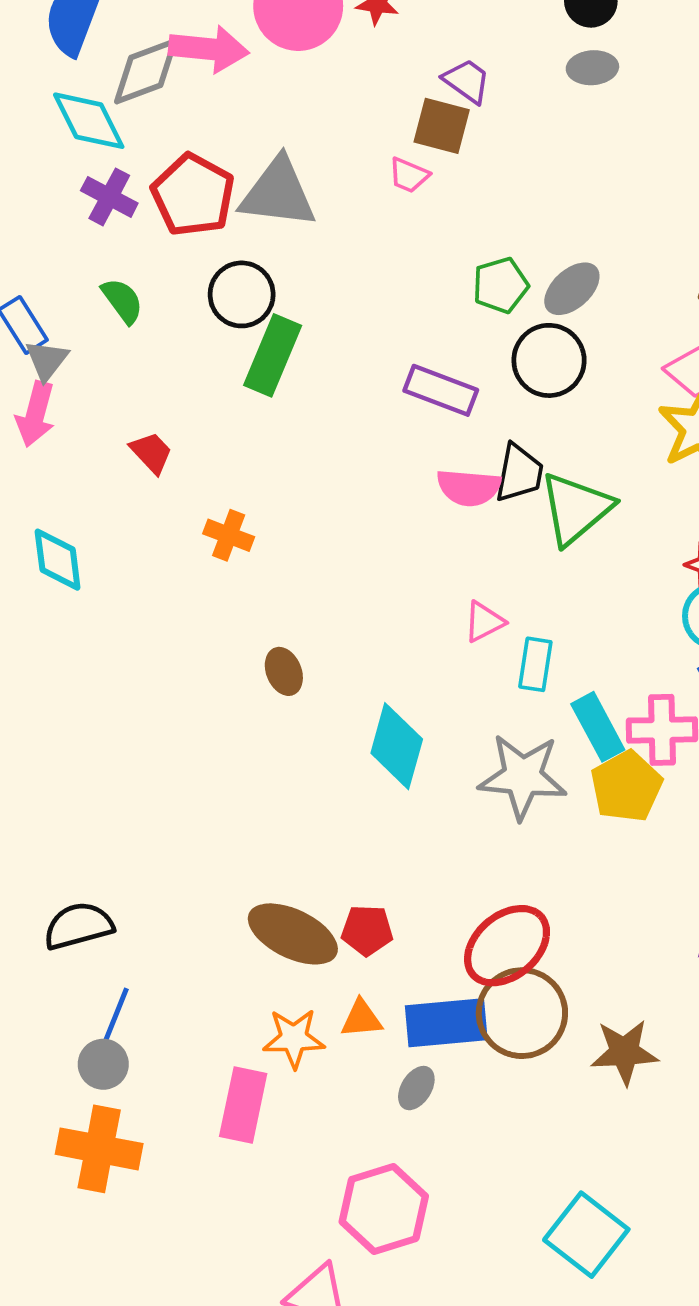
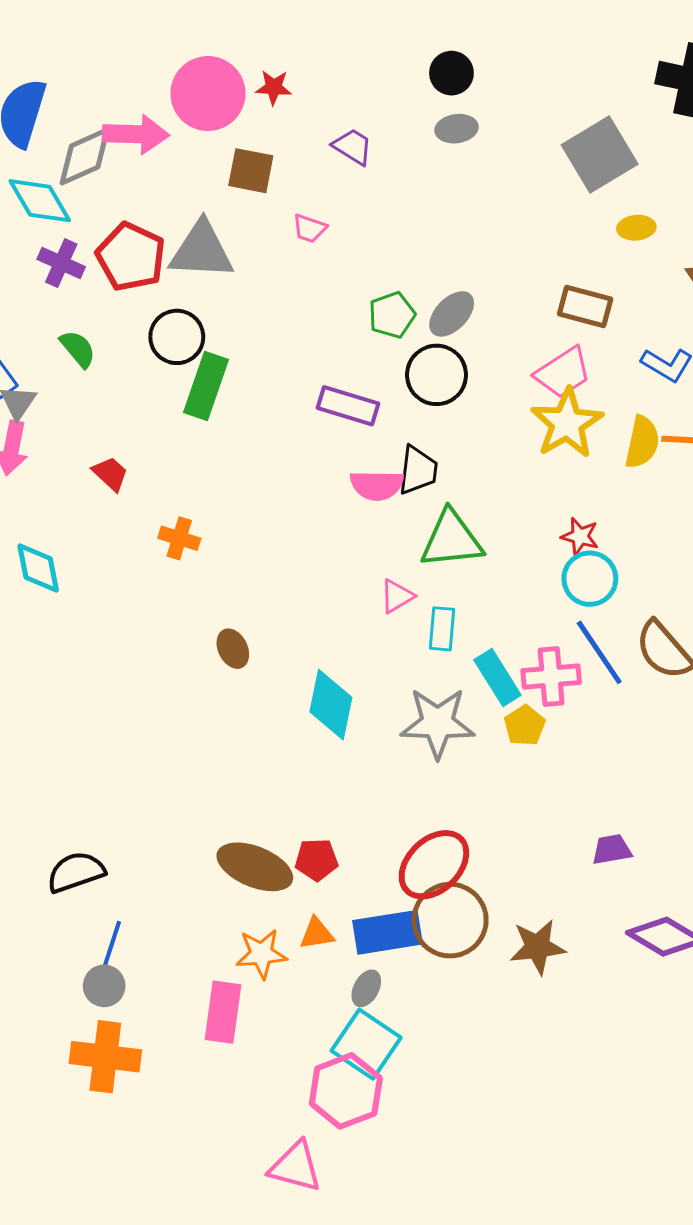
brown square: (442, 126) -> (251, 171), moved
green triangle: (576, 509) -> (452, 540), moved, turned 38
yellow pentagon: (626, 786) -> (525, 726), size x0.7
cyan square: (586, 1235) -> (366, 1044), moved

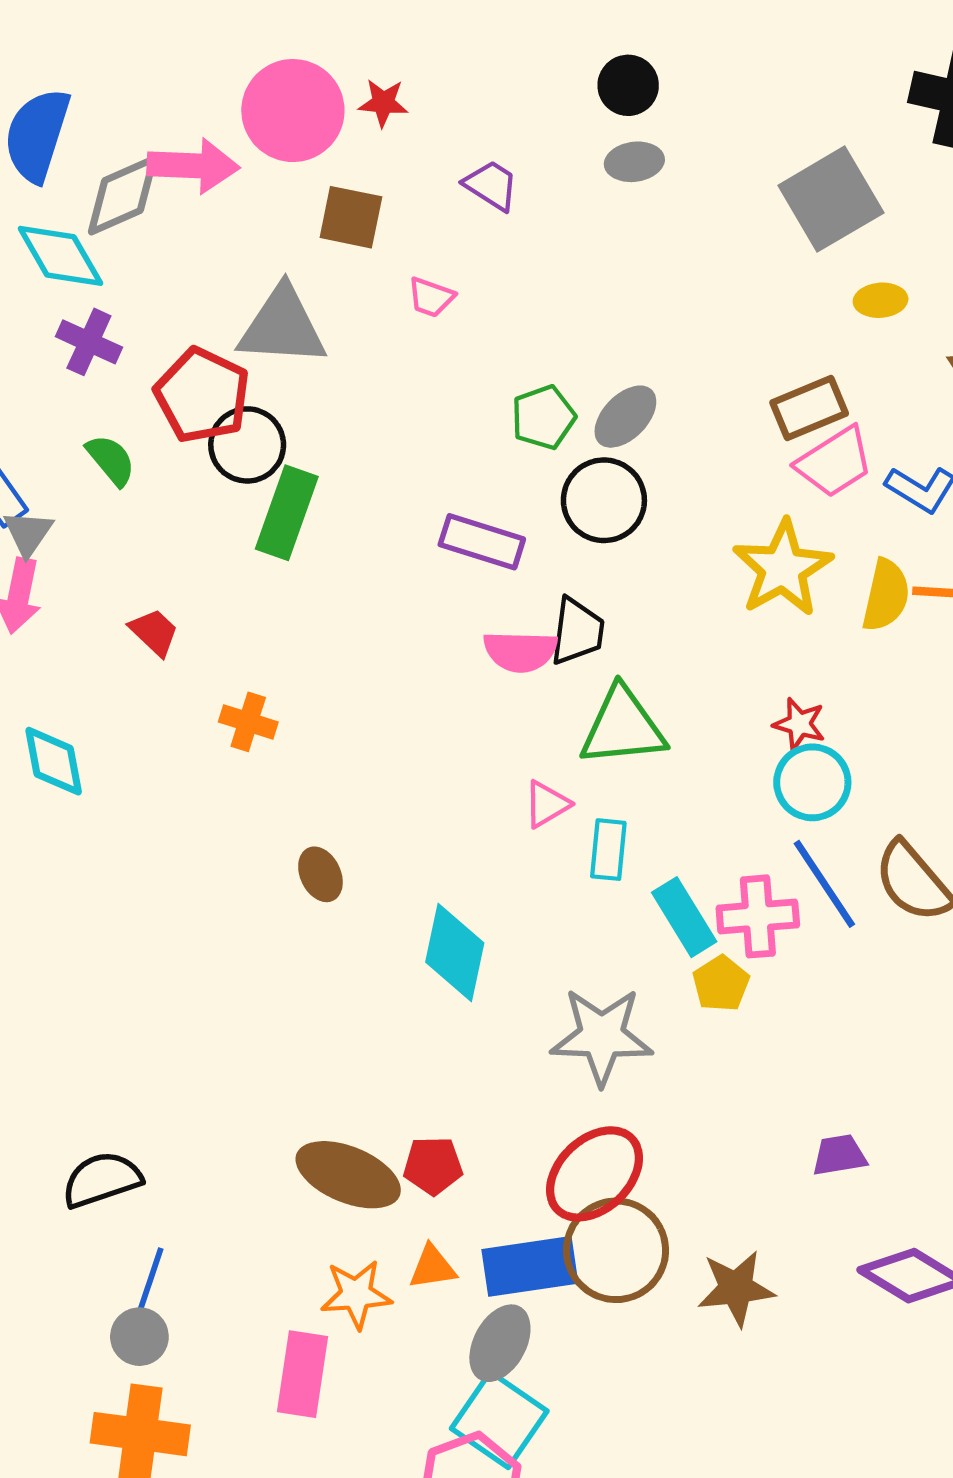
red pentagon: (131, 257) -> (202, 395), moved
brown rectangle: (585, 307) -> (809, 408), turned -38
pink trapezoid: (563, 373) -> (835, 462), moved
gray star: (438, 723) -> (602, 1036), moved
gray ellipse: (366, 988) -> (500, 1343), size x1.5

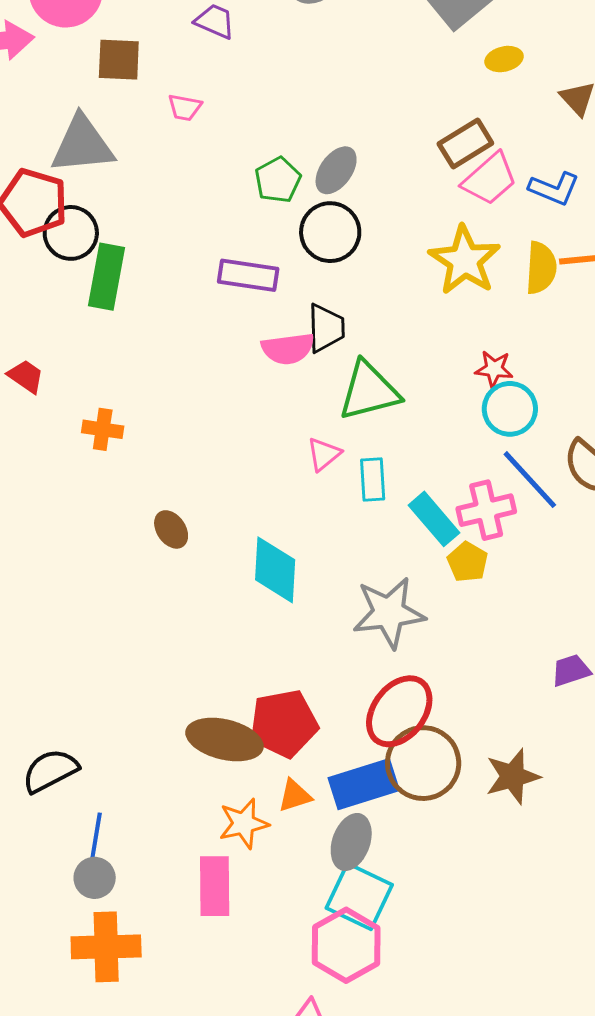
red pentagon: (433, 1166) -> (284, 724), size x1.6

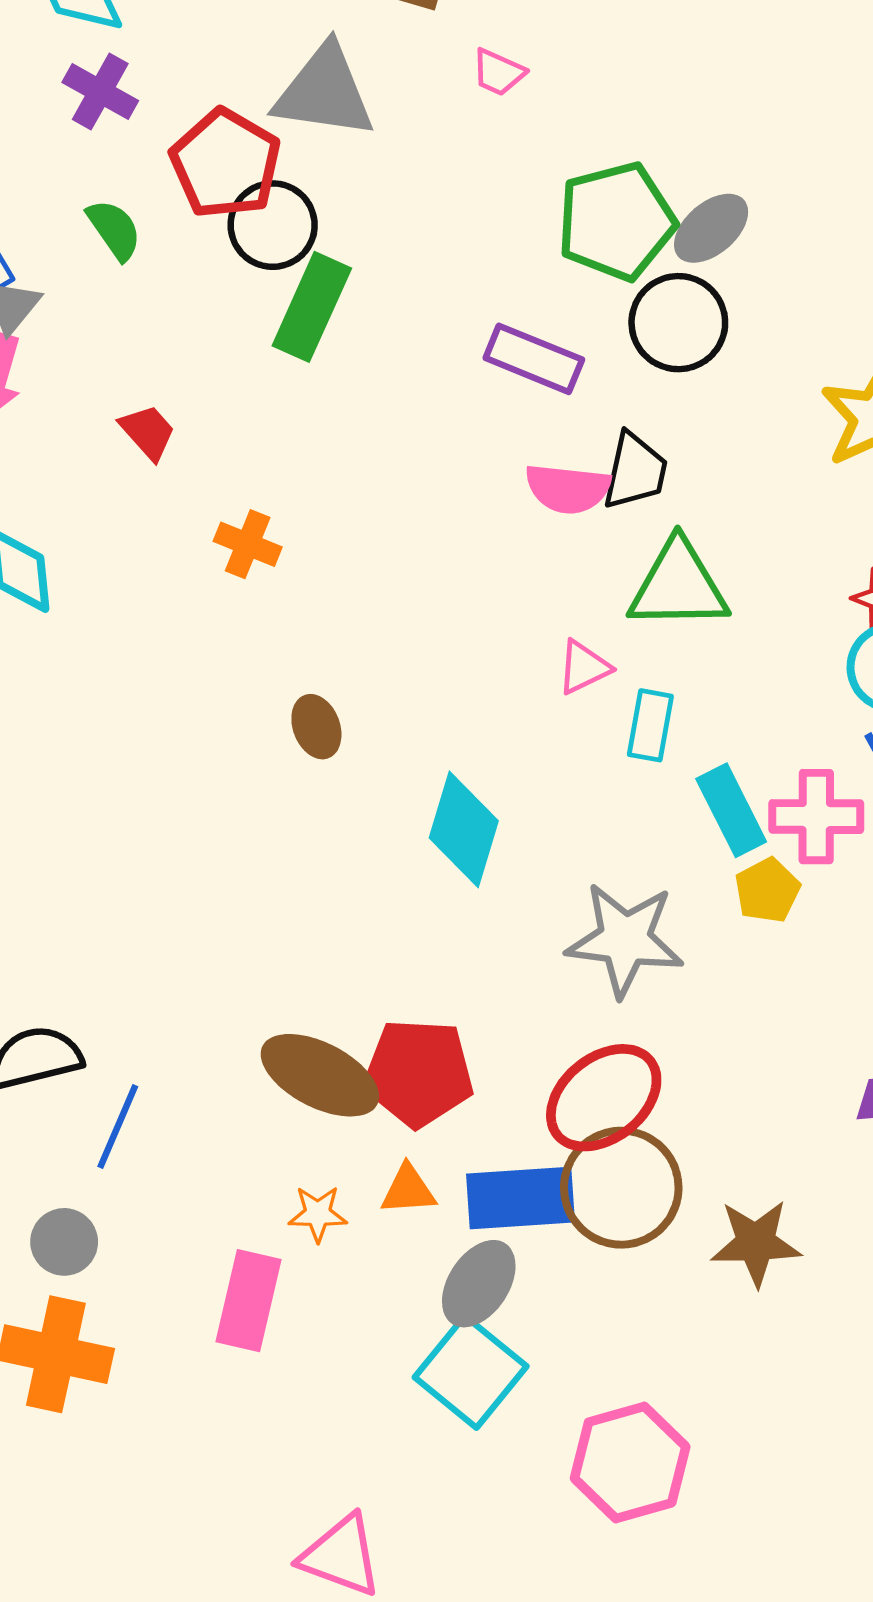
green pentagon: (278, 180) -> (616, 221), size x1.6
orange star: (244, 823) -> (318, 1214), size x0.7
blue line: (95, 840) -> (118, 1127), moved
pink hexagon: (346, 945) -> (630, 1463), moved

